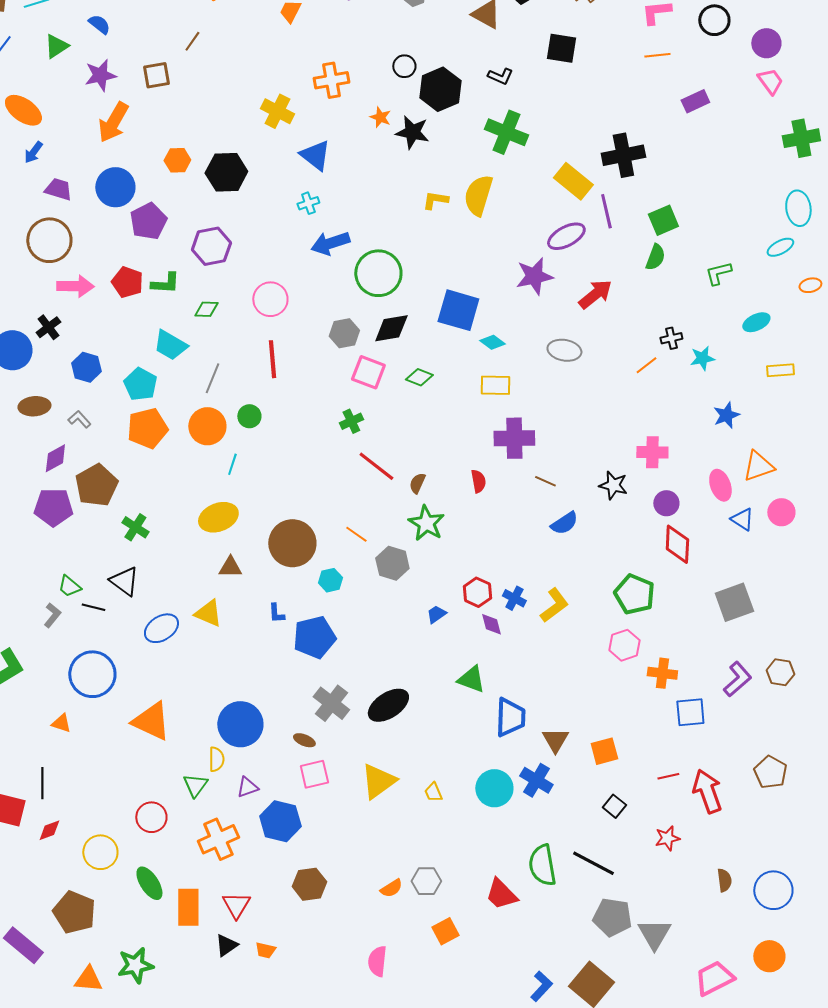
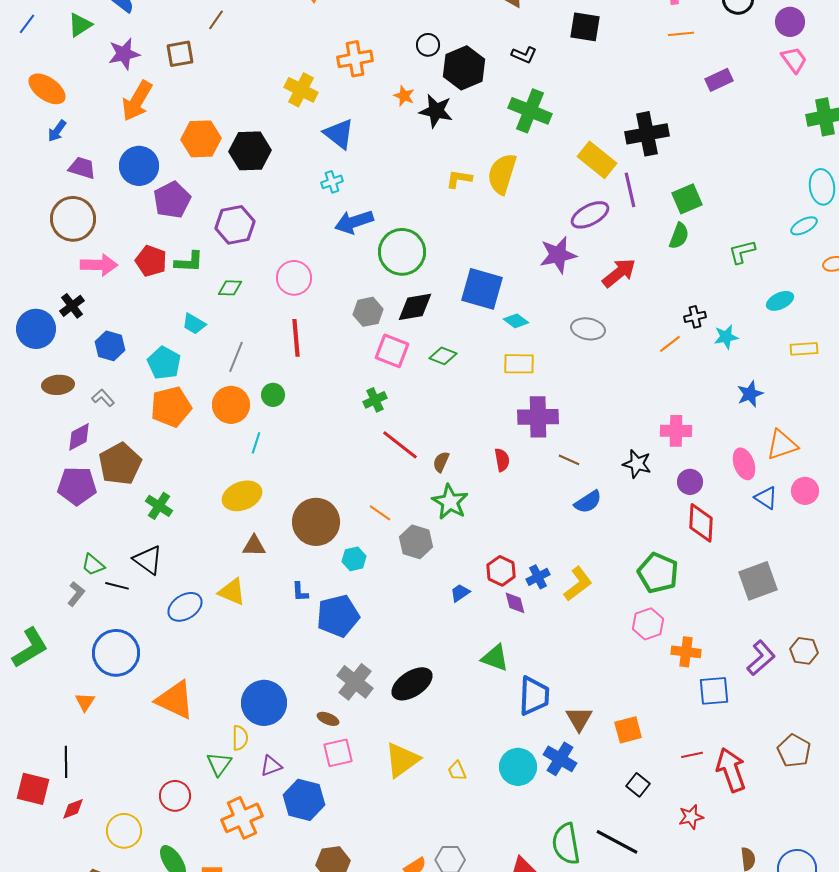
orange hexagon: (177, 160) -> (201, 139), size x1.5
cyan trapezoid: (170, 345) -> (194, 324), size x0.7
blue cross: (514, 598) -> (538, 577), turned 35
orange triangle: (61, 723) -> (85, 702), turned 45

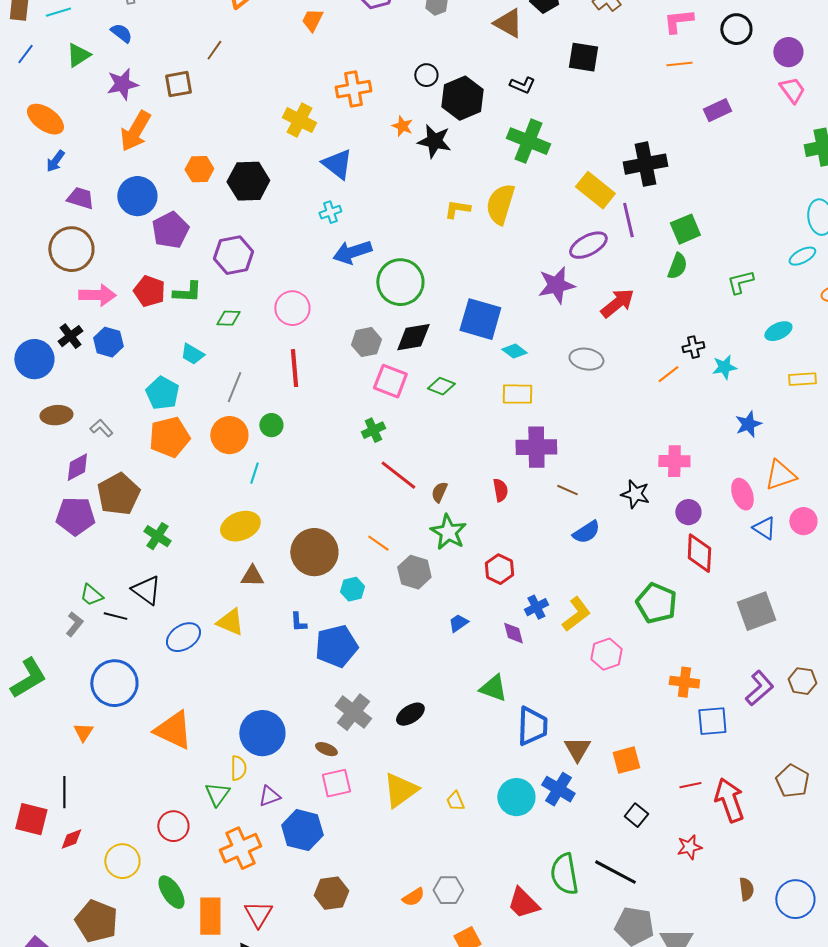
orange hexagon: (201, 139) -> (199, 169), size x0.7
blue hexagon: (110, 346) -> (108, 342), moved
red hexagon: (501, 571) -> (499, 569), moved
pink hexagon: (648, 624) -> (606, 654), moved
black ellipse: (412, 684) -> (410, 714), size x0.7

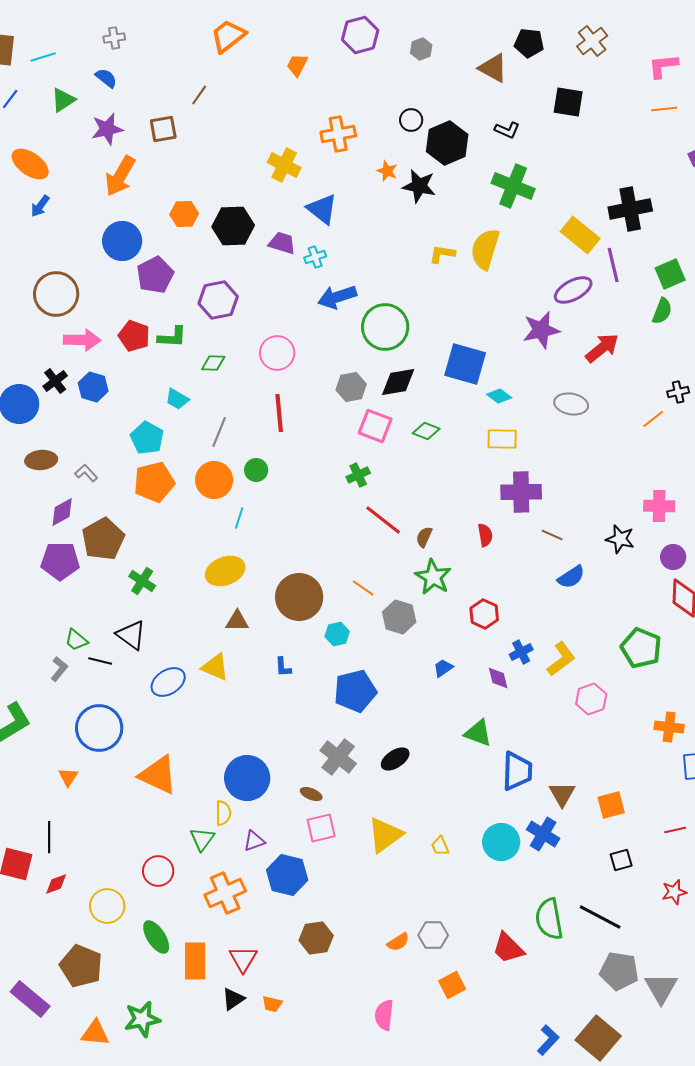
purple trapezoid: (80, 198) -> (282, 243), moved
blue pentagon: (336, 646) -> (355, 691), moved
black square: (636, 815) -> (621, 860), turned 35

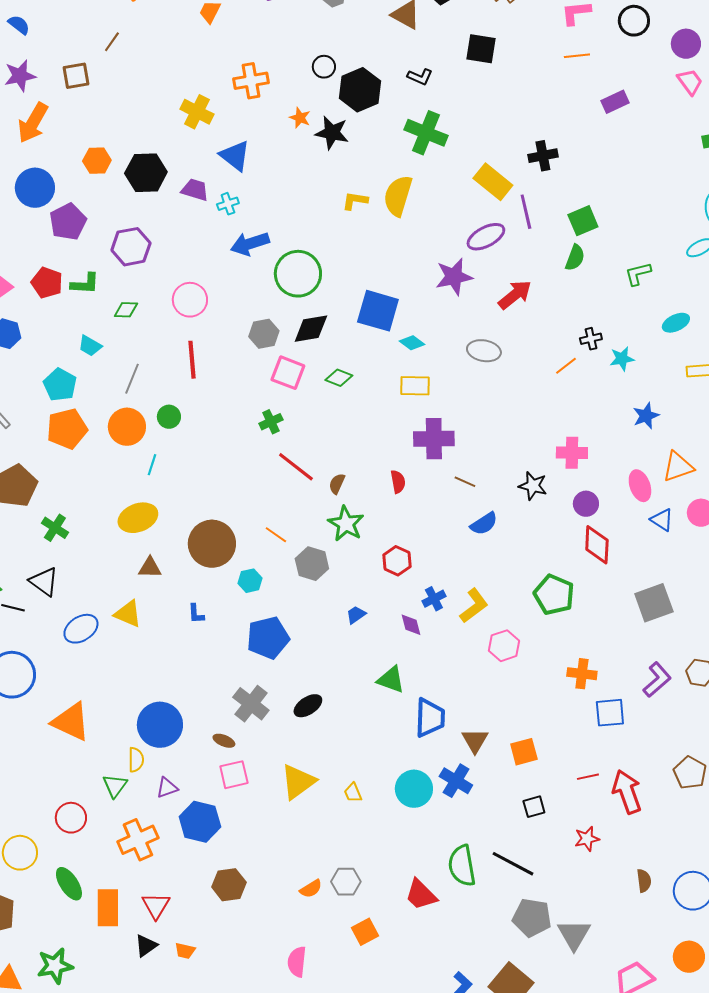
black cross: (630, 209) -> (543, 156), size x0.7

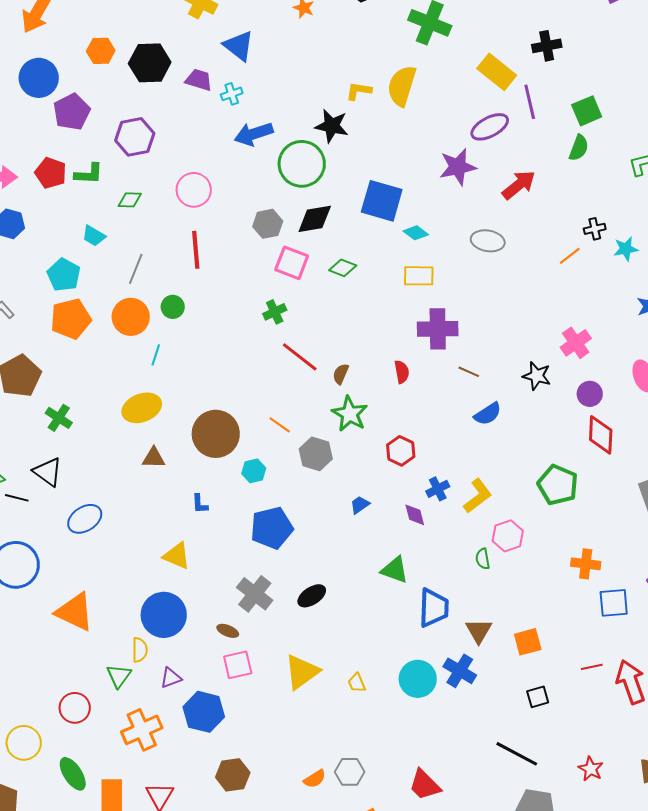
black star: (332, 133) -> (332, 126), moved
pink cross: (572, 453) -> (576, 343), turned -36
yellow triangle: (128, 614) -> (177, 556), moved
red star: (587, 839) -> (591, 769), moved, turned -30
green semicircle: (462, 866) -> (483, 559), moved, size x0.5

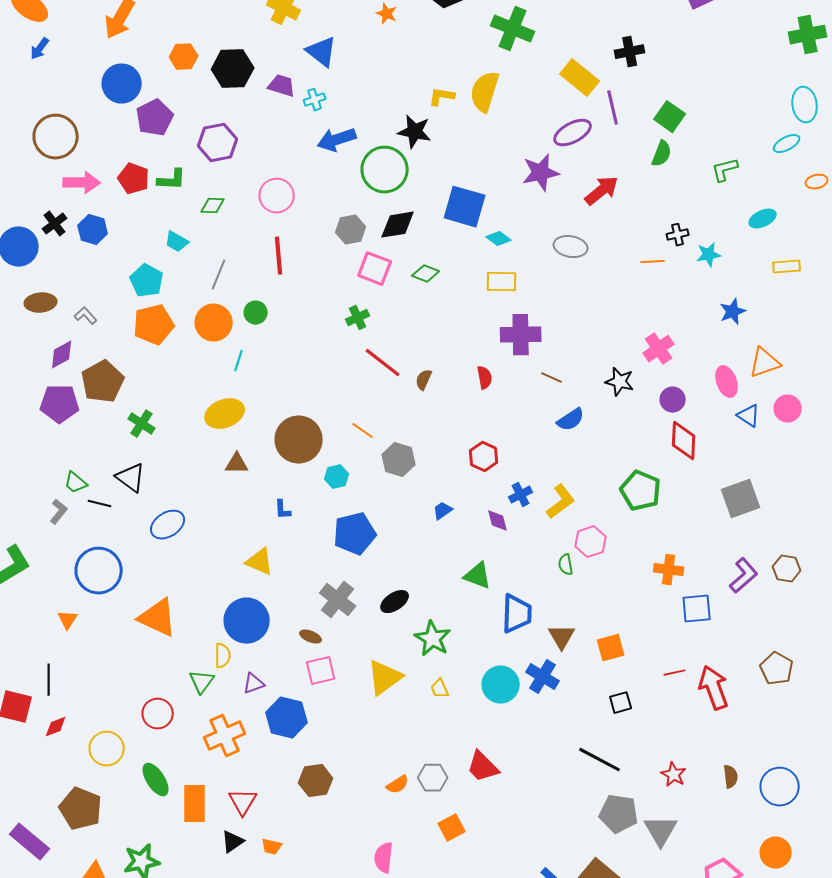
green square: (587, 111) -> (670, 117), turned -32
orange line: (570, 256) -> (653, 262), turned 35
green star: (350, 414) -> (433, 639), moved
red trapezoid: (425, 785) -> (483, 767), moved

